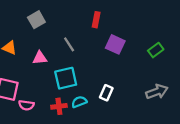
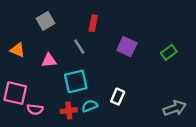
red rectangle: (96, 20) -> (93, 23), moved
gray arrow: (157, 92) -> (175, 108), moved

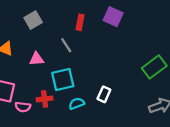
purple square: (127, 47) -> (113, 17), moved
green rectangle: (169, 52) -> (154, 67), moved, size x1.5
red cross: (69, 111) -> (45, 99), moved

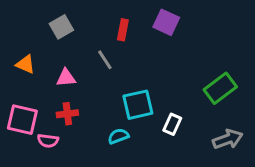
cyan square: (63, 79) -> (138, 105), moved
white rectangle: (104, 94) -> (172, 124), moved
red cross: (45, 99) -> (67, 114), moved

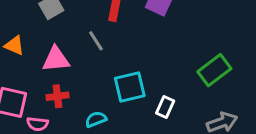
pink triangle: (66, 78) -> (56, 59), size x1.4
cyan semicircle: (118, 136) -> (96, 119), moved

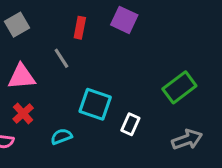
cyan square: (130, 87) -> (95, 104), turned 32
red cross: (57, 96) -> (23, 113), turned -35

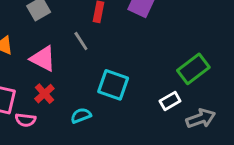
pink triangle: (22, 77) -> (43, 59), turned 32
white rectangle: (130, 124) -> (170, 101), moved, turned 36

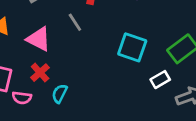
cyan square: (113, 85) -> (132, 47), moved
cyan semicircle: (81, 116) -> (60, 94), moved, turned -42

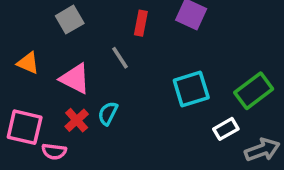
cyan square: (132, 47) -> (191, 89), turned -36
cyan semicircle: (60, 94) -> (108, 113), moved

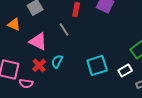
orange triangle: (28, 63) -> (14, 24), moved
cyan square: (191, 89) -> (97, 65), moved

